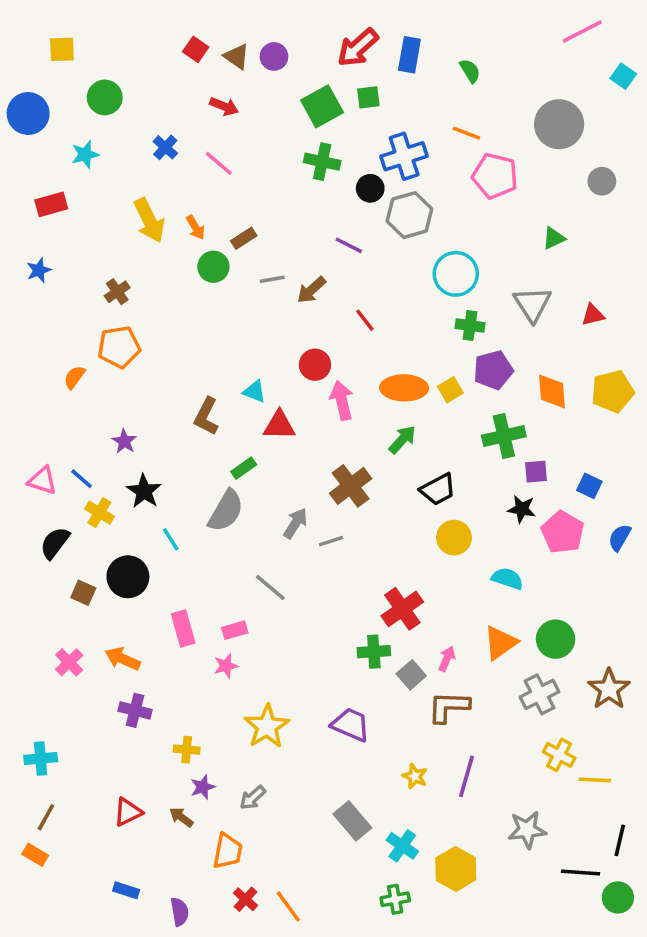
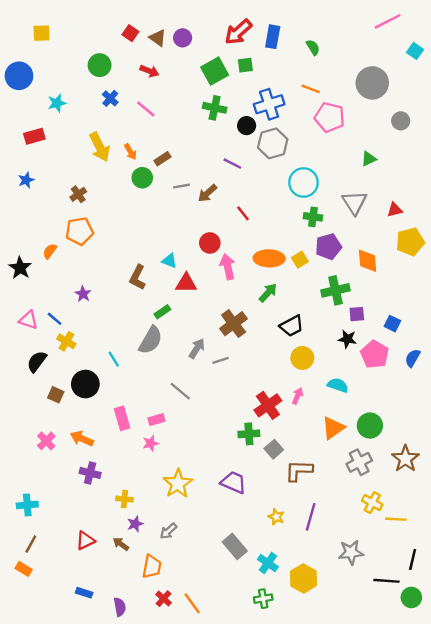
green circle: (105, 97) -> (100, 65), moved
yellow pentagon: (613, 391) -> (410, 242), moved
black star: (144, 491) -> (20, 268), moved
pink arrow: (447, 659) -> (298, 396), moved

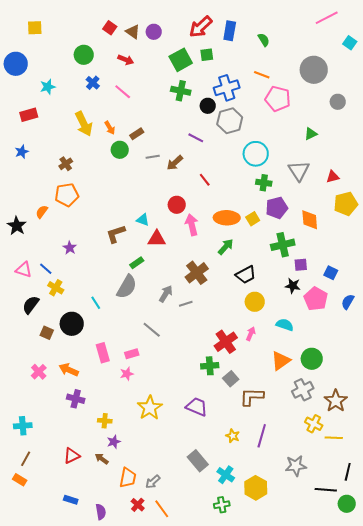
brown L-shape: (138, 277) -> (116, 234), turned 45
brown star: (405, 459) -> (336, 401), moved
gray arrow: (168, 531) -> (153, 482), moved

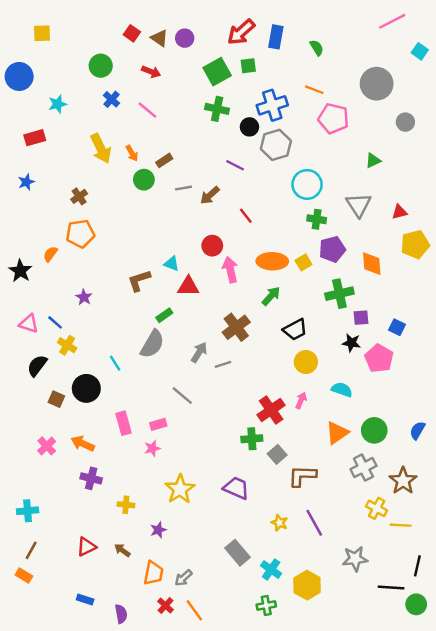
blue semicircle: (348, 302) -> (417, 430), moved
purple line: (262, 436) -> (314, 523), turned -45
purple star: (114, 442) -> (158, 530), moved

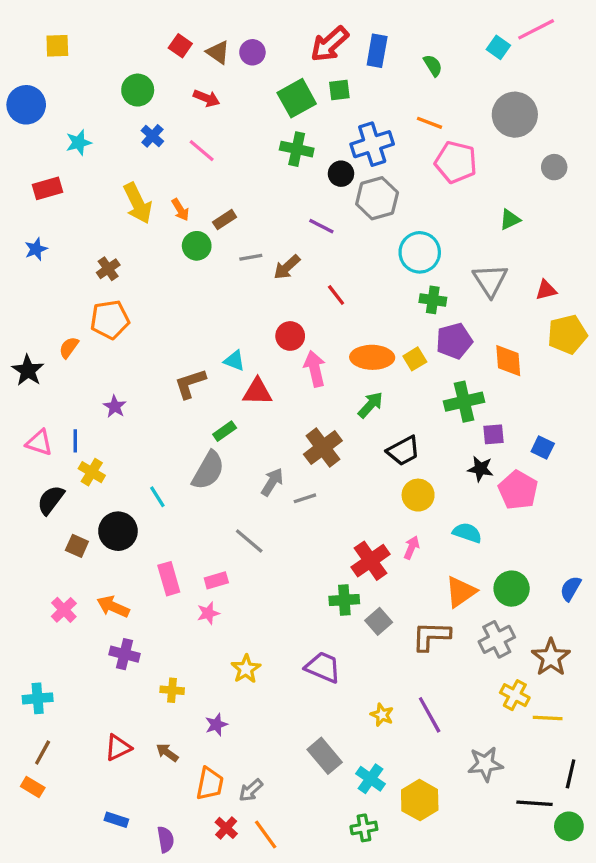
cyan square: (420, 51) -> (498, 47), moved
blue line: (55, 322) -> (75, 441), turned 49
brown L-shape: (302, 476) -> (431, 636), moved
yellow star: (180, 489) -> (246, 669), size x0.7

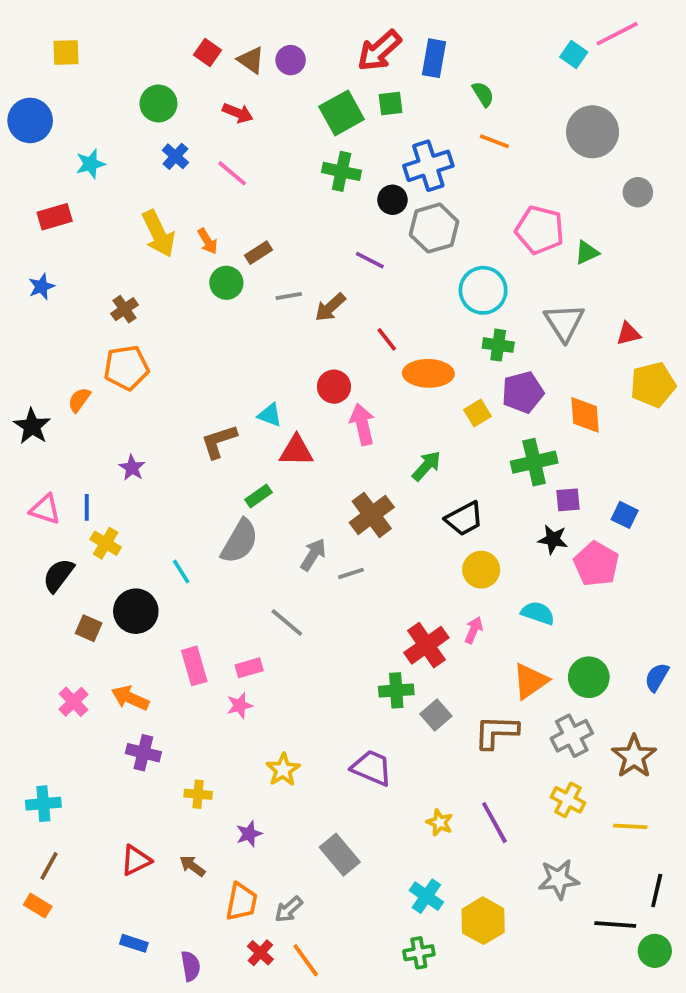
green semicircle: (433, 65) -> (483, 94), moved
pink pentagon: (456, 162) -> (540, 230), moved
orange ellipse: (372, 357) -> (428, 373), moved
yellow cross: (515, 695) -> (568, 800), moved
gray rectangle: (325, 756) -> (340, 855), moved

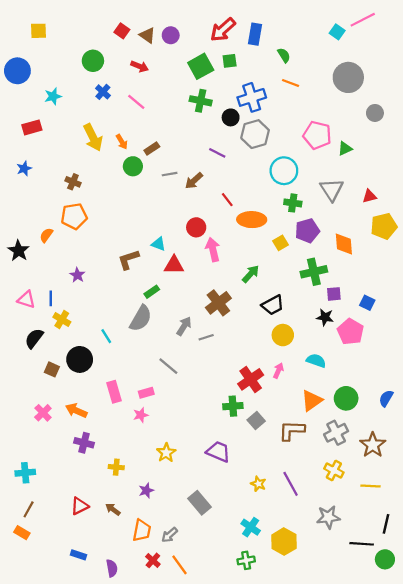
brown cross: (124, 309) -> (73, 182), turned -32

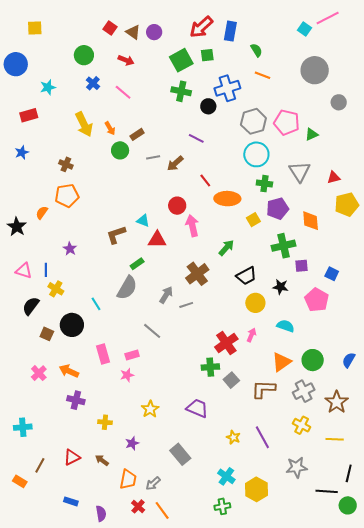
gray hexagon: (255, 134) -> (253, 121), moved
black star: (325, 317) -> (281, 287), moved
brown line: (29, 509) -> (40, 465), moved

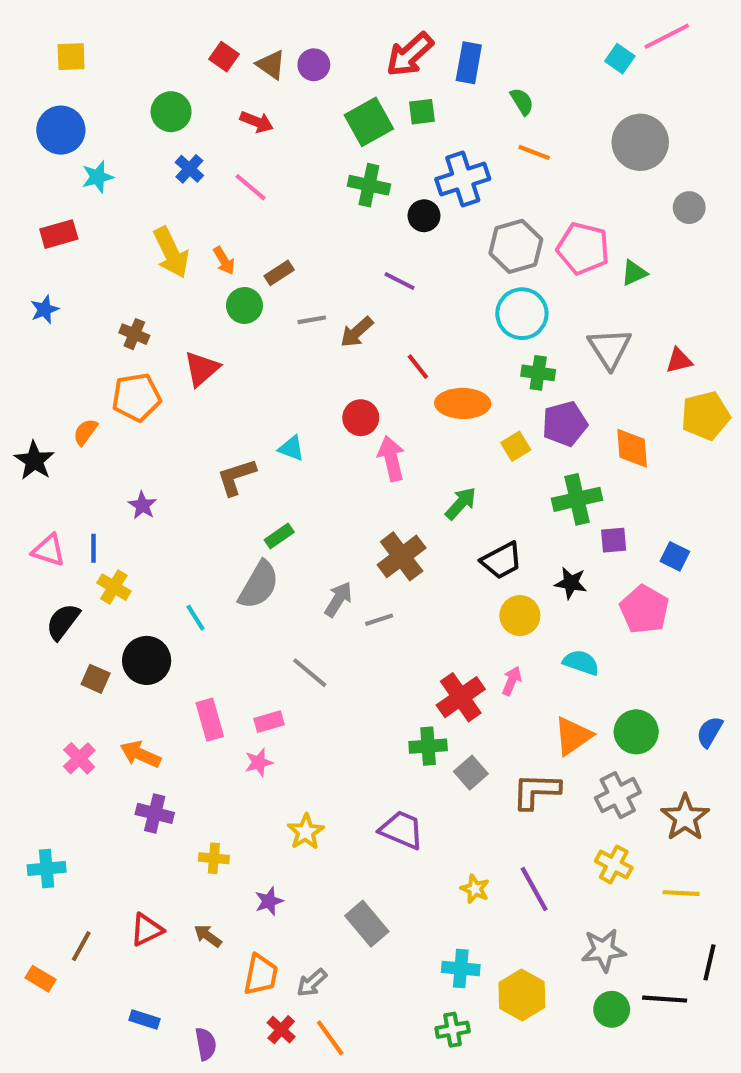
blue circle: (16, 64) -> (61, 130), moved
red triangle: (157, 240) -> (202, 369), moved, turned -42
cyan cross: (226, 476) -> (461, 968), turned -30
green circle: (348, 505) -> (612, 1009), moved

